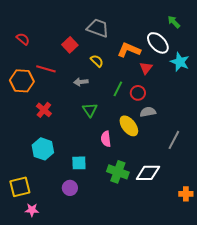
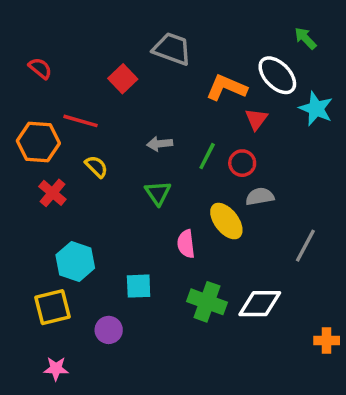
yellow semicircle: (97, 61) -> (96, 167), moved
gray arrow: (81, 82) -> (160, 144), moved
red cross: (44, 110) -> (52, 193), moved
yellow square: (20, 187) -> (52, 307), moved
purple circle: (70, 188) -> (109, 330), moved

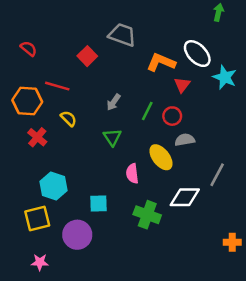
green arrow: (305, 38) -> (218, 12), moved, turned 56
gray arrow: (160, 144) -> (113, 102), turned -49
white diamond: (260, 304) -> (185, 197), moved
purple circle: (109, 330) -> (77, 235), size x1.5

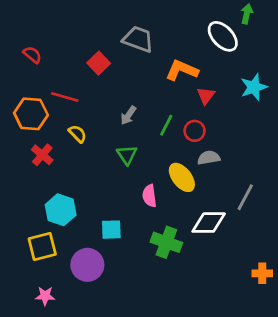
white ellipse: (197, 54) -> (223, 36), moved
cyan star: (225, 77) -> (254, 87), turned 30

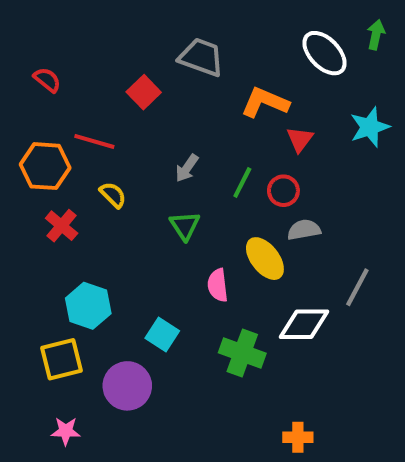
green arrow: (247, 14) -> (376, 35), moved
cyan square: (111, 230) -> (162, 335), turned 35
orange cross: (262, 273) -> (298, 437), moved

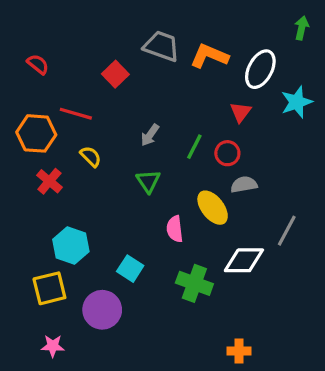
white ellipse: (325, 53) -> (260, 69), moved, turned 72
orange L-shape: (265, 102) -> (209, 56), moved

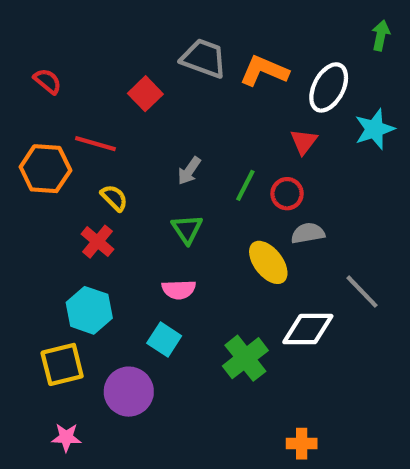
red cross: (49, 181) -> (98, 242), moved
pink semicircle: (175, 229) -> (179, 289), moved, turned -85
gray line: (287, 231) -> (362, 292), turned -72
green cross: (194, 283) -> (245, 358), turned 32

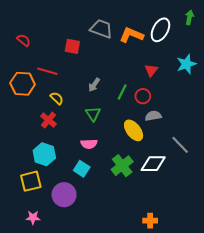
white ellipse: (329, 87) -> (160, 30), moved
red square: (145, 94) -> (72, 46), turned -35
green cross: (245, 358) -> (122, 166), moved

